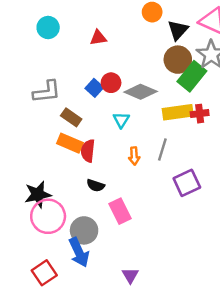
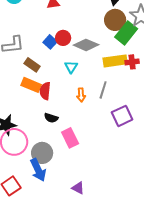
purple triangle: (130, 275) -> (78, 188), turned -32

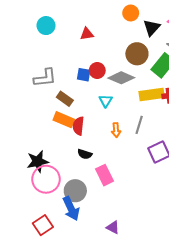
brown circle: (115, 20) -> (137, 54), moved
blue square: (50, 42) -> (84, 75), turned -32

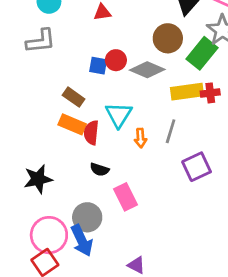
gray L-shape: (45, 78) -> (41, 41), moved
cyan triangle: (106, 101) -> (119, 115), moved, size x1.5
pink circle: (46, 179) -> (49, 235), moved

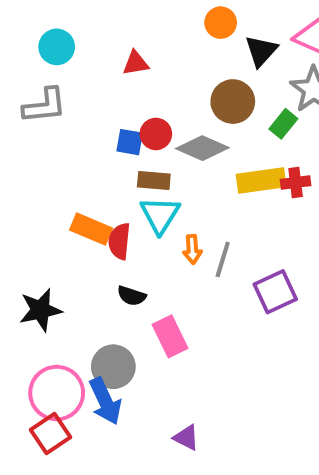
green rectangle: (202, 53) -> (283, 124), size x0.6
brown rectangle: (74, 97) -> (154, 180), moved, turned -30
gray line: (171, 131) -> (223, 259), moved

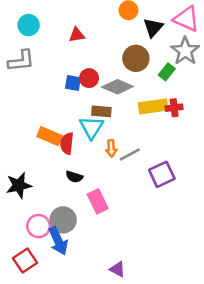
brown rectangle: (154, 180) -> (101, 111), moved
gray line: (223, 259) -> (130, 155), turned 45
pink circle: (57, 393) -> (38, 226), moved, size x0.7
purple triangle: (186, 438) -> (117, 269), moved

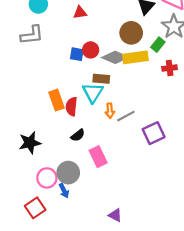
yellow rectangle: (153, 106) -> (135, 57), moved
red cross: (174, 108) -> (170, 68), moved
orange rectangle: (50, 136) -> (56, 100), turned 48
black semicircle: (74, 177) -> (78, 135), turned -56
blue arrow: (58, 241) -> (64, 191), size x0.6

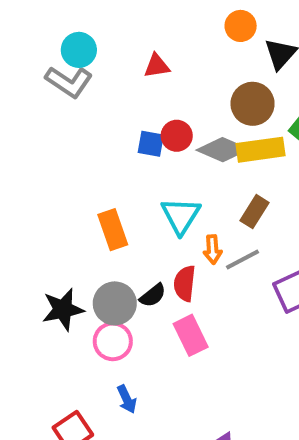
gray L-shape: (32, 35) -> (69, 82), moved, turned 40
brown rectangle: (101, 79) -> (255, 212), moved, turned -63
red semicircle: (71, 106) -> (185, 283), moved
gray circle: (68, 173) -> (115, 303), moved
pink circle: (47, 178) -> (113, 341), moved

